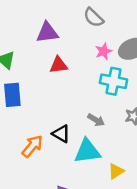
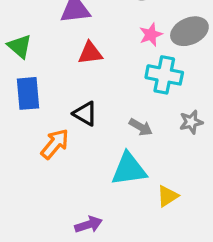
black triangle: (61, 134) -> (85, 114), moved
orange arrow: (32, 146) -> (55, 144), moved

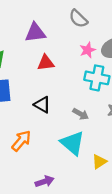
orange arrow: (55, 144) -> (21, 141), moved
cyan triangle: (129, 169) -> (72, 143), turned 48

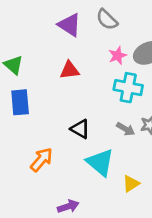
purple triangle: (35, 33) -> (69, 25), moved, turned 40
black triangle: (42, 105) -> (80, 129), moved
gray arrow: (81, 114) -> (126, 129), moved

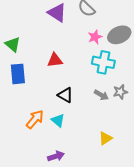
red triangle: (69, 70) -> (55, 60), moved
cyan triangle: (100, 162) -> (58, 120), moved, size x0.6

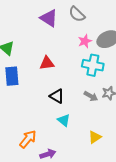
orange arrow: (35, 119) -> (28, 139), moved
cyan triangle: (58, 120) -> (64, 120), moved

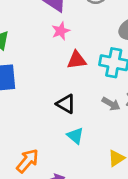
pink star: (85, 41) -> (61, 31), moved
red triangle: (47, 63) -> (77, 60), moved

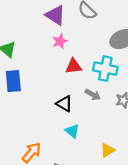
gray arrow: (111, 104) -> (93, 95), moved

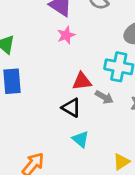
red triangle: (74, 66) -> (82, 81), moved

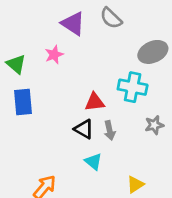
pink star: (66, 35) -> (54, 55), moved
gray arrow: (104, 97) -> (110, 130), moved, turned 48

